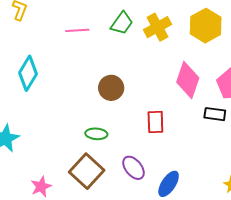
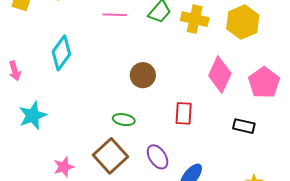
yellow cross: (157, 27) -> (195, 19), turned 36
black rectangle: (215, 114) -> (244, 126), moved

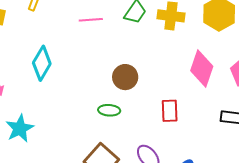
green ellipse: (124, 120) -> (109, 110), moved

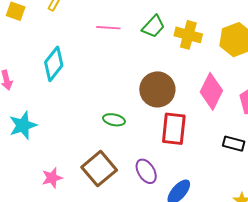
brown circle: (125, 77) -> (157, 89), moved, size x1.4
red rectangle: (170, 111) -> (174, 129), size x1.4

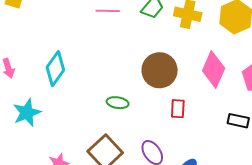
cyan diamond: (54, 64) -> (55, 69), moved
red rectangle: (174, 129) -> (178, 109), size x0.6

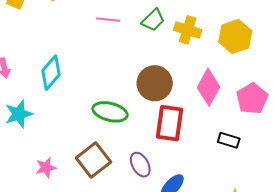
green ellipse: (118, 103) -> (110, 112), size x1.6
red rectangle: (178, 109) -> (170, 123), size x1.8

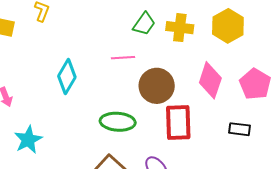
pink line: (108, 20) -> (123, 58), moved
cyan diamond: (51, 73) -> (67, 77), moved

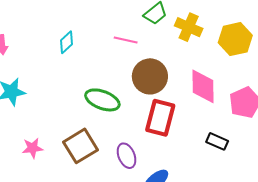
cyan diamond: (67, 77) -> (66, 42), size x0.7
pink diamond: (210, 80) -> (203, 86), turned -36

